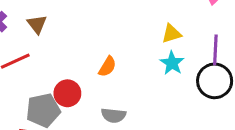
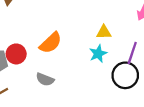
orange semicircle: (107, 67) -> (51, 43), size x1.5

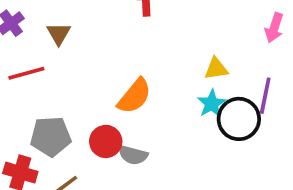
red circle: (16, 54) -> (106, 141), moved
black circle: (125, 75) -> (239, 119), moved

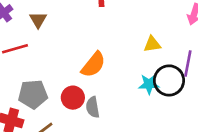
cyan star: (212, 104) -> (149, 84), moved, turned 30
gray semicircle: (133, 155) -> (93, 107), turned 66

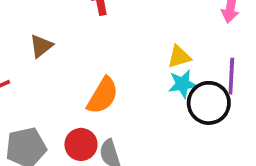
brown triangle: (38, 20) -> (41, 46), moved, turned 30
cyan star: (149, 84) -> (182, 84), moved

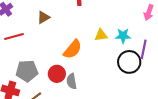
yellow triangle: (179, 57) -> (101, 35), moved
cyan star: (182, 84) -> (123, 36), moved

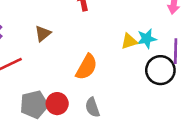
yellow triangle: (101, 35) -> (129, 41), moved
red circle: (57, 74) -> (57, 104), moved

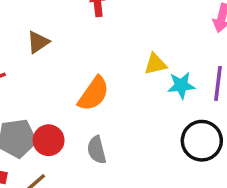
cyan star: (147, 39) -> (181, 85), moved
black circle: (160, 70) -> (202, 141), moved

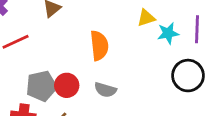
orange semicircle: (94, 94) -> (99, 46), turned -36
gray semicircle: (97, 150) -> (105, 90), turned -55

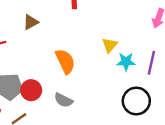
yellow triangle: (146, 18) -> (110, 45), turned -42
orange semicircle: (99, 46) -> (65, 61), turned -30

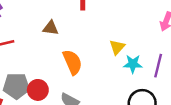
brown triangle: (31, 22) -> (51, 28), moved, turned 35

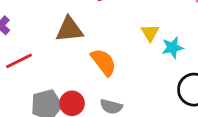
brown triangle: (51, 28) -> (69, 29), size x1.5

